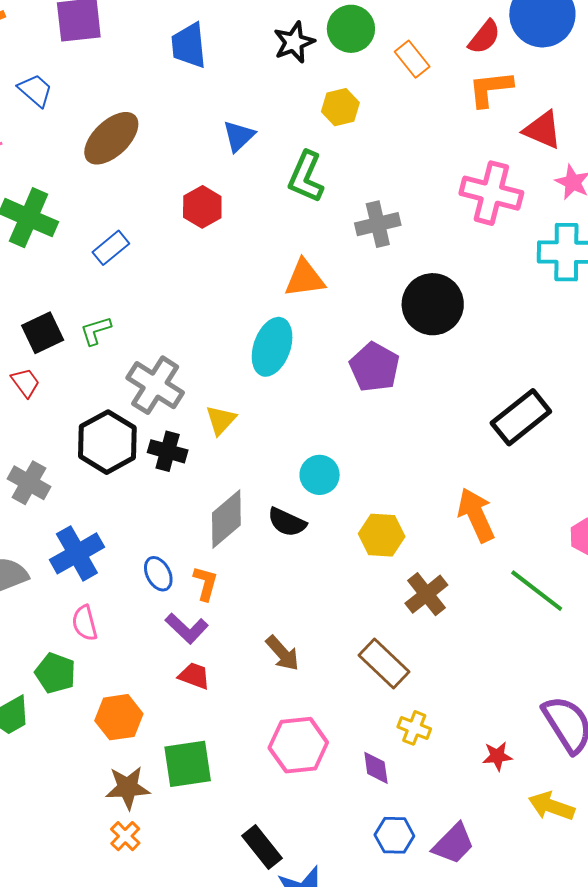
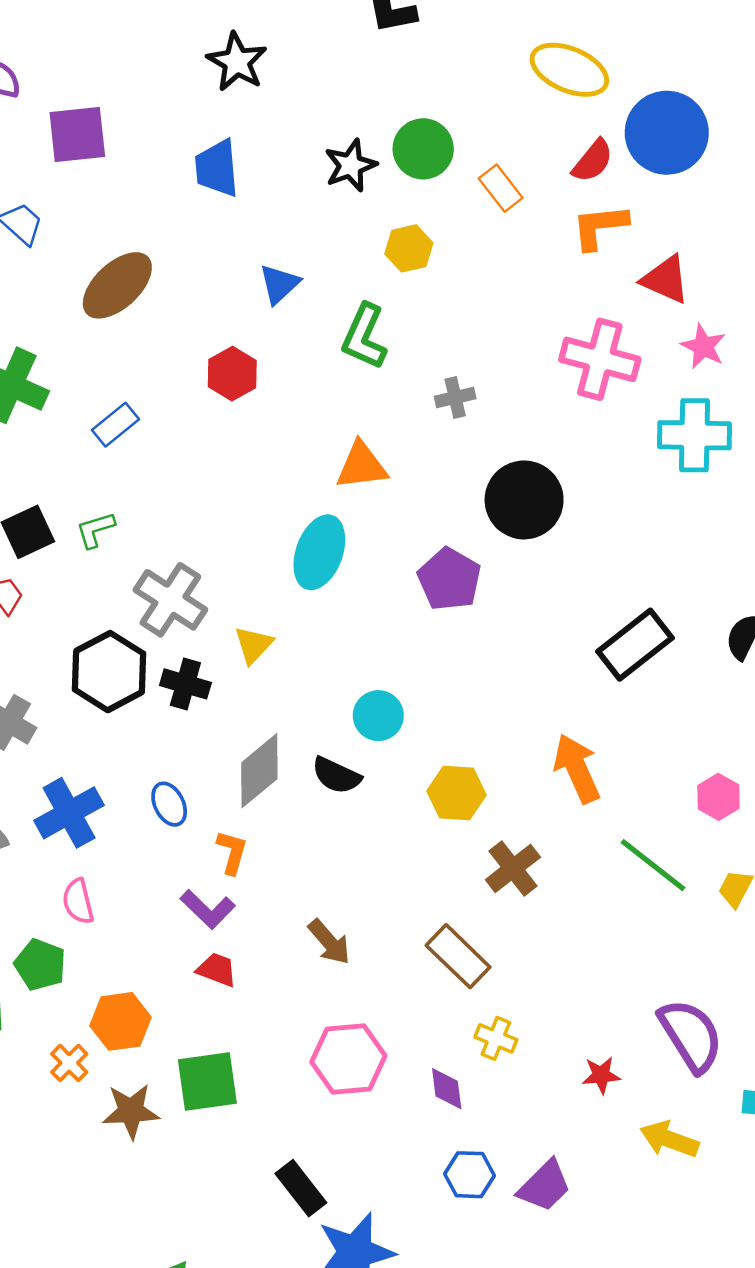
gray cross: (378, 224) -> (455, 398), size x0.7
blue ellipse: (158, 574) -> (169, 804), moved
orange cross: (125, 836) -> (69, 1063), moved

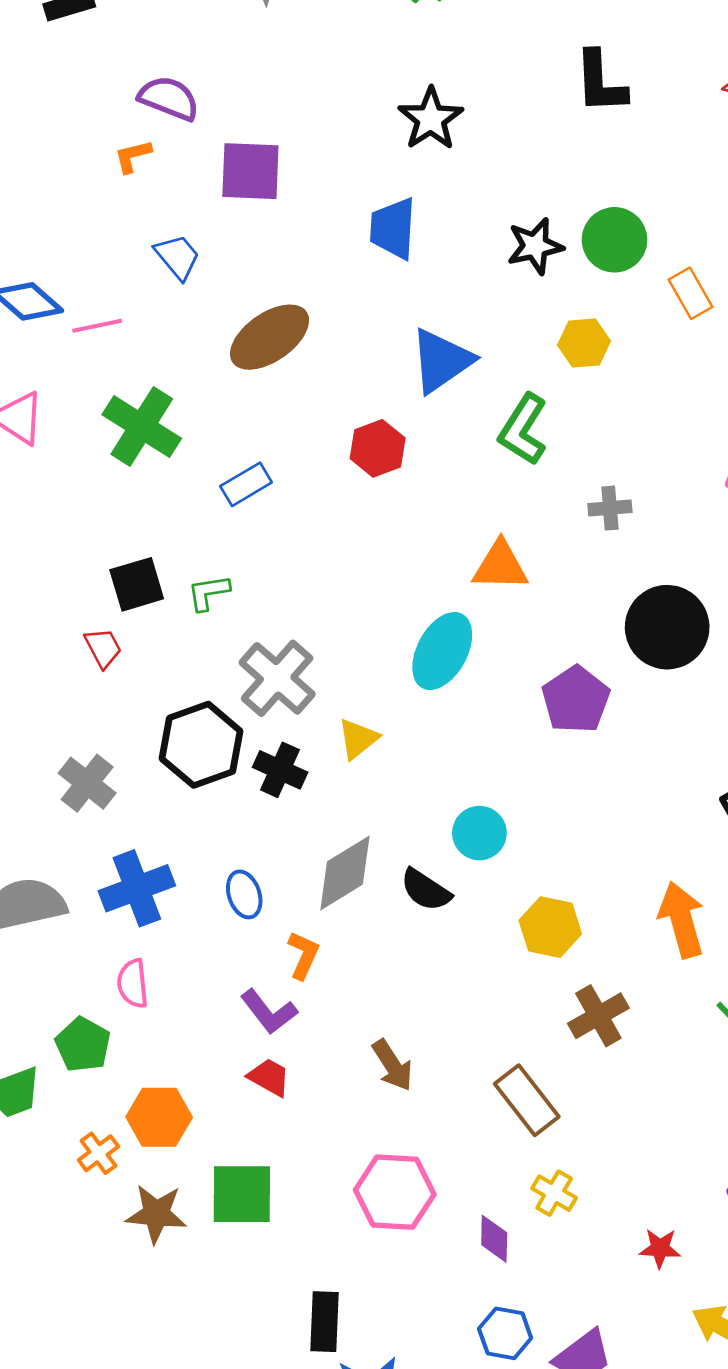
blue triangle: (279, 284) -> (441, 361), size x1.5
black rectangle: (301, 1188) -> (325, 1322), turned 32

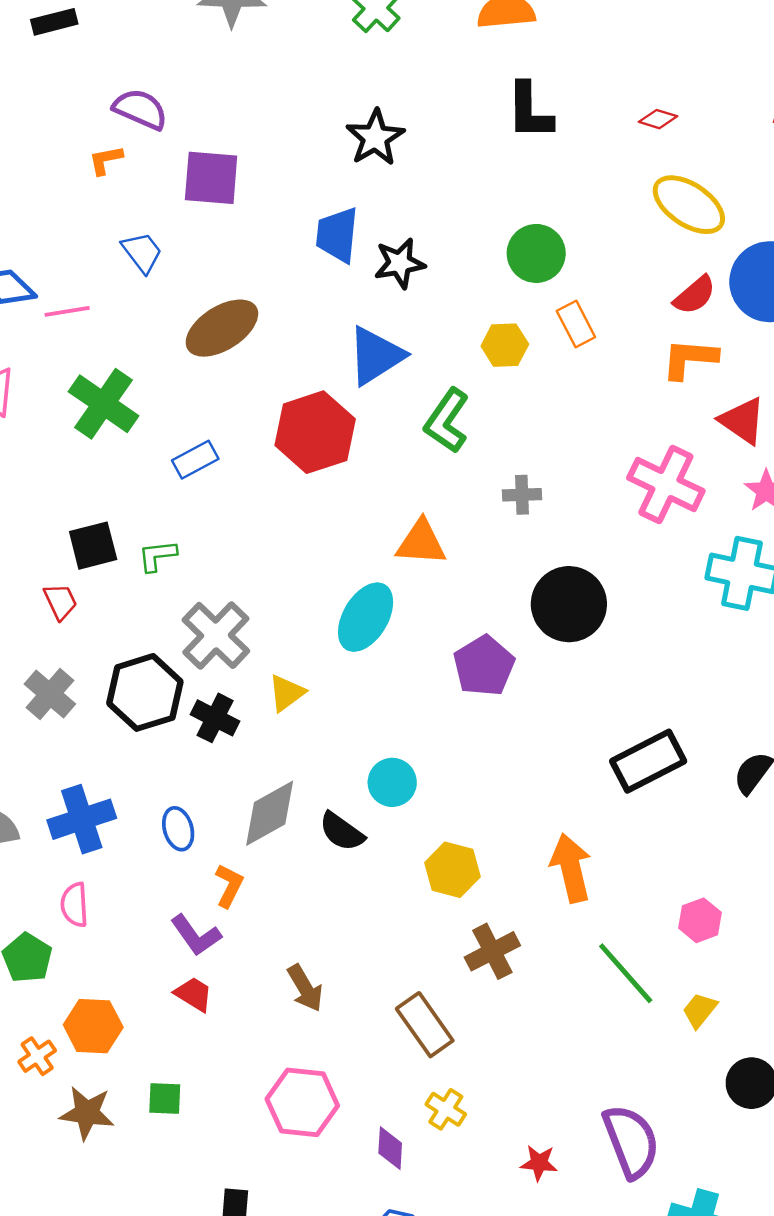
black star: (535, 246) -> (400, 263), moved
orange rectangle: (690, 293) -> (576, 324), moved
red hexagon: (378, 448) -> (315, 432), size x1.6
gray cross: (87, 783) -> (50, 694), moved
green square: (242, 1194) -> (165, 1098), size x0.6

